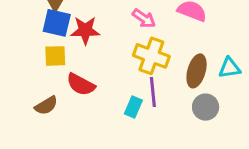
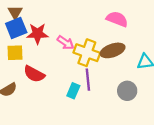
pink arrow: (144, 18) -> (65, 43), moved
blue square: (57, 23) -> (16, 28), turned -35
brown ellipse: (197, 71) -> (113, 50), moved, turned 55

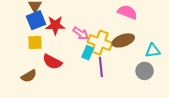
cyan rectangle: (73, 91) -> (88, 53), moved
gray circle: (127, 91) -> (145, 71), moved

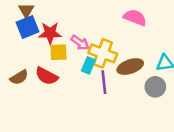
brown ellipse: (123, 40) -> (130, 67), moved
yellow square: (35, 42) -> (58, 52), moved
brown semicircle: (29, 76) -> (19, 77), moved

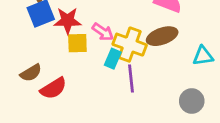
brown ellipse: (130, 67) -> (162, 36), moved
red semicircle: (47, 76) -> (53, 88), moved, turned -60
gray circle: (155, 87) -> (192, 101), moved

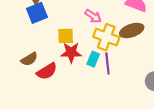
red star: (68, 21) -> (71, 53), moved
pink arrow: (103, 32) -> (93, 16), moved
cyan rectangle: (113, 59) -> (93, 59), moved

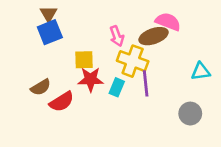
pink arrow: (93, 16) -> (117, 36), turned 35
brown ellipse: (132, 30) -> (154, 36), moved
purple line: (107, 64) -> (146, 83), moved

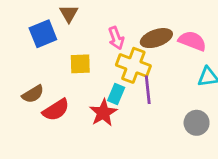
brown triangle: (49, 14) -> (69, 14), moved
pink semicircle: (168, 22) -> (192, 41), moved
red star: (91, 79) -> (103, 113), moved, turned -30

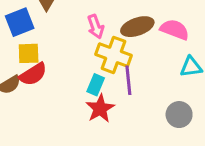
yellow square: (80, 64) -> (29, 53), moved
red semicircle: (56, 110) -> (33, 74), moved
red star: (103, 113) -> (100, 109), moved

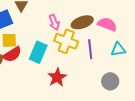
purple line: (128, 80) -> (90, 49), moved
cyan rectangle: (96, 85) -> (38, 52), moved, size x1.5

